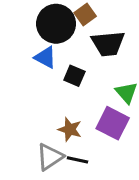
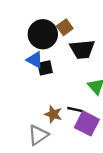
black square: (74, 76) -> (45, 68), moved, turned -35
purple square: (113, 123) -> (87, 123), moved
black line: (77, 160) -> (75, 110), moved

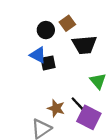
black circle: (43, 34) -> (46, 30), size x0.6
black line: (75, 110) -> (78, 104), turned 35

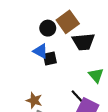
brown square: (67, 23) -> (68, 22), size x1.5
brown star: (56, 108) -> (34, 100), moved

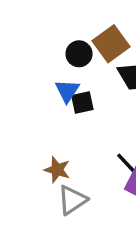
blue triangle: (40, 51) -> (67, 91), turned 35

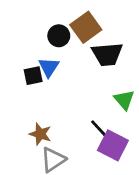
black square: (82, 103) -> (33, 76), moved

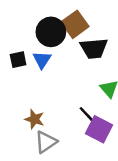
black circle: (59, 36) -> (51, 32), size x1.5
black square: (33, 76) -> (18, 60), moved

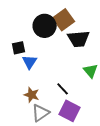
blue triangle: (42, 60) -> (30, 62), moved
black line: (86, 114) -> (63, 89), moved
purple square: (99, 129) -> (70, 111), moved

